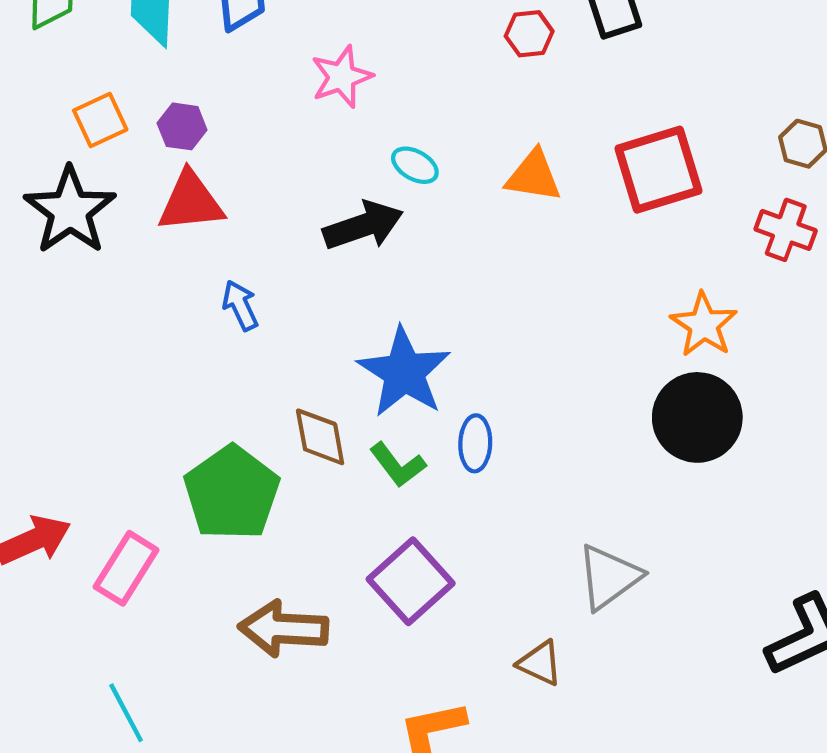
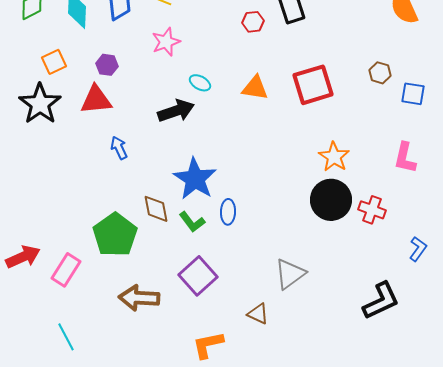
purple hexagon: (182, 126) -> (107, 65), moved
red cross: (786, 230) -> (372, 210), moved

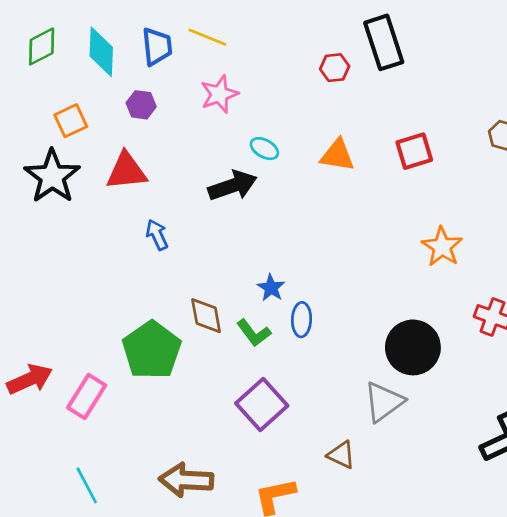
purple hexagon: (107, 65) -> (141, 105), moved
red square: (313, 85) -> (414, 151), size x0.7
blue star: (195, 179) -> (271, 288), moved, size x0.5
black circle: (331, 200) -> (413, 347), moved
brown arrow: (139, 298) -> (186, 480), moved

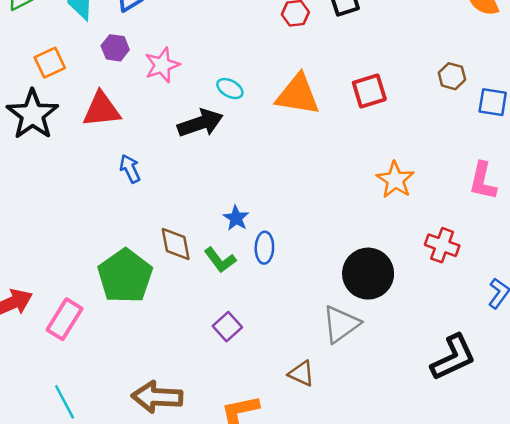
pink star: (219, 94) -> (162, 65), moved
orange triangle: (337, 155) -> (298, 95), size x1.4
purple square: (262, 404) -> (227, 327), size x0.6

